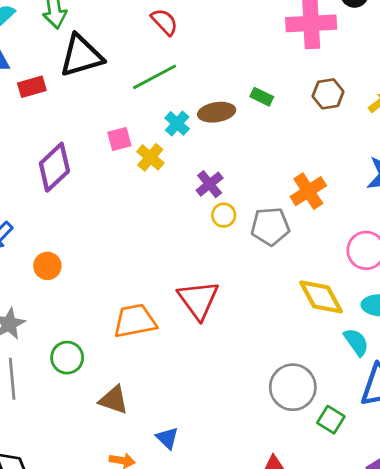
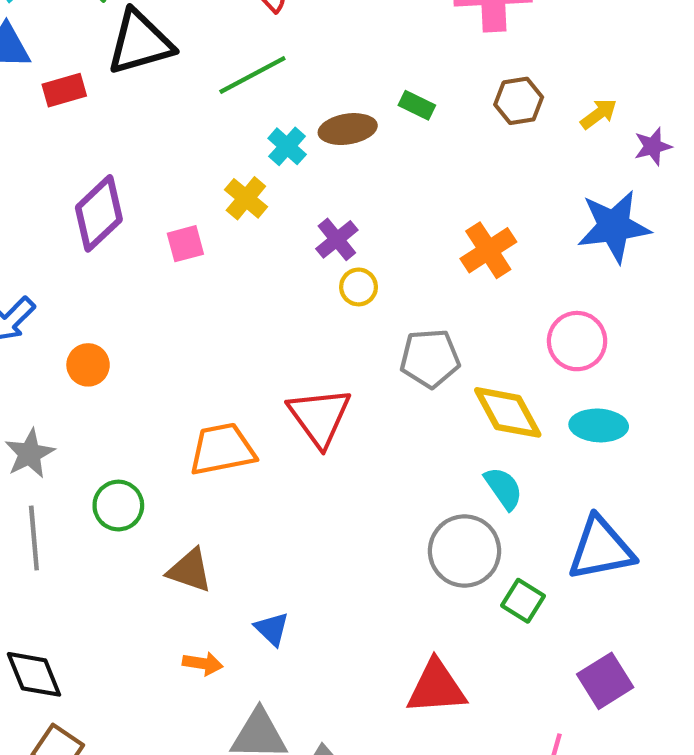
pink square: (119, 139) -> (185, 244), moved
gray pentagon: (270, 226) -> (430, 358), moved
cyan semicircle: (356, 342) -> (503, 488), moved

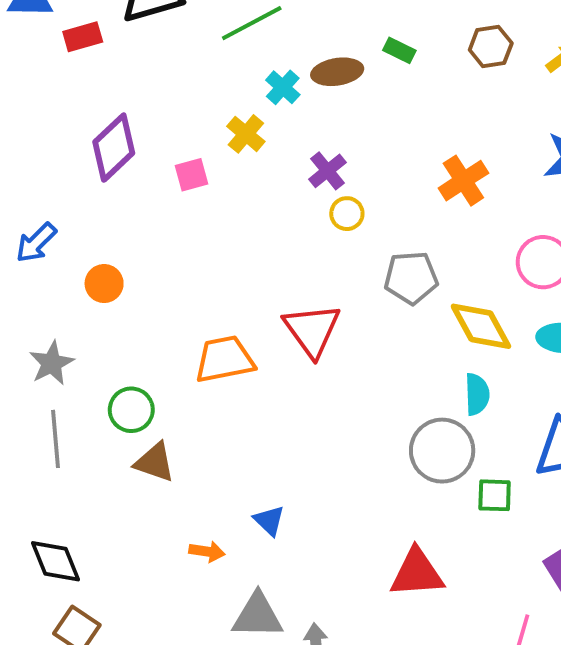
cyan semicircle: (503, 488) -> (477, 394), turned 33
brown triangle: (190, 570) -> (155, 462), moved
green square: (523, 601) -> (495, 495), turned -30

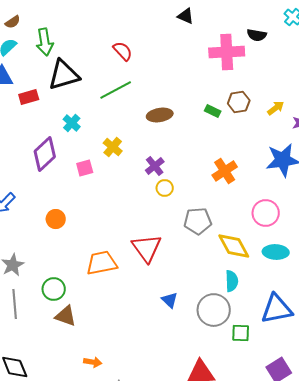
green rectangle: (399, 50) -> (213, 111), moved
cyan cross: (283, 87) -> (72, 123), moved
orange circle: (104, 284) -> (56, 219), moved
blue triangle: (269, 521) -> (170, 300), moved

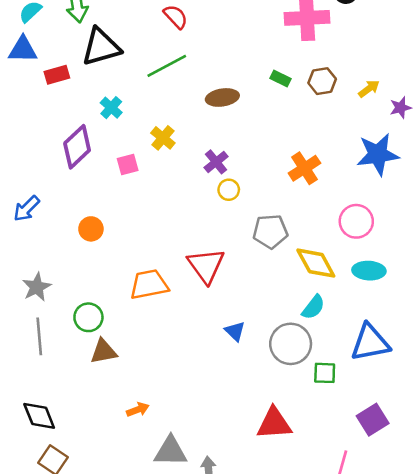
green rectangle: (213, 111) -> (280, 79), moved
cyan semicircle: (232, 281) -> (313, 307), turned 40
brown triangle: (66, 316) -> (104, 351), turned -30
orange arrow: (93, 362) -> (138, 410), turned -30

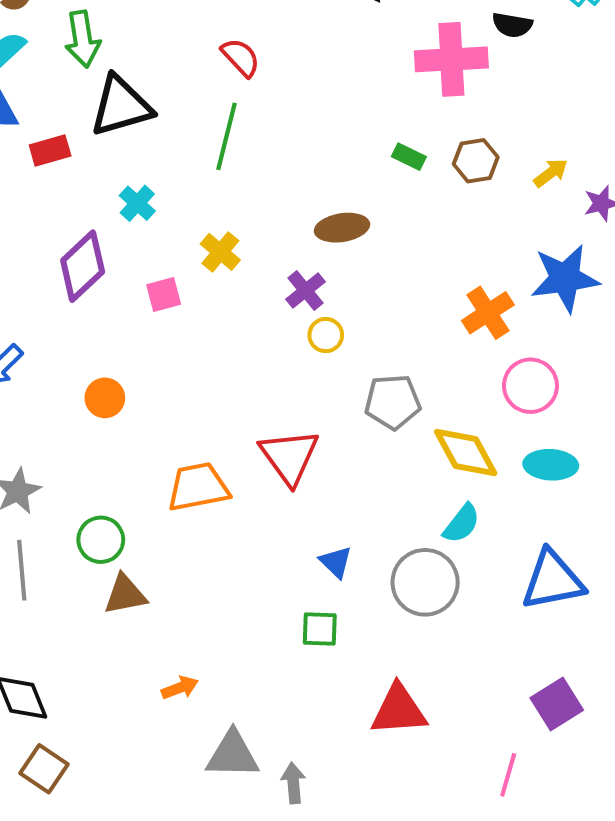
green line: (167, 66) -> (226, 136), turned -48
brown ellipse: (222, 97) -> (342, 228), moved
orange cross: (304, 168) -> (488, 313), moved
green square: (325, 373) -> (320, 629), moved

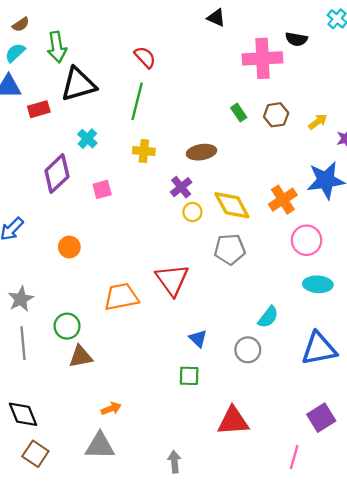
green rectangle: (409, 157) -> (239, 113), turned 30
yellow cross: (220, 252) -> (144, 151), moved, turned -35
yellow diamond: (466, 453) -> (232, 205), moved
gray circle: (425, 582) -> (248, 350), size x0.7
gray triangle: (233, 755) -> (100, 446), moved

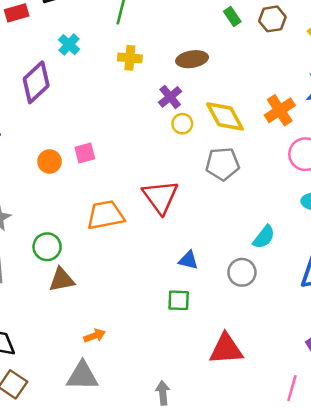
pink square: (102, 189) -> (85, 153), moved
blue triangle: (198, 339) -> (188, 260), turned -30

